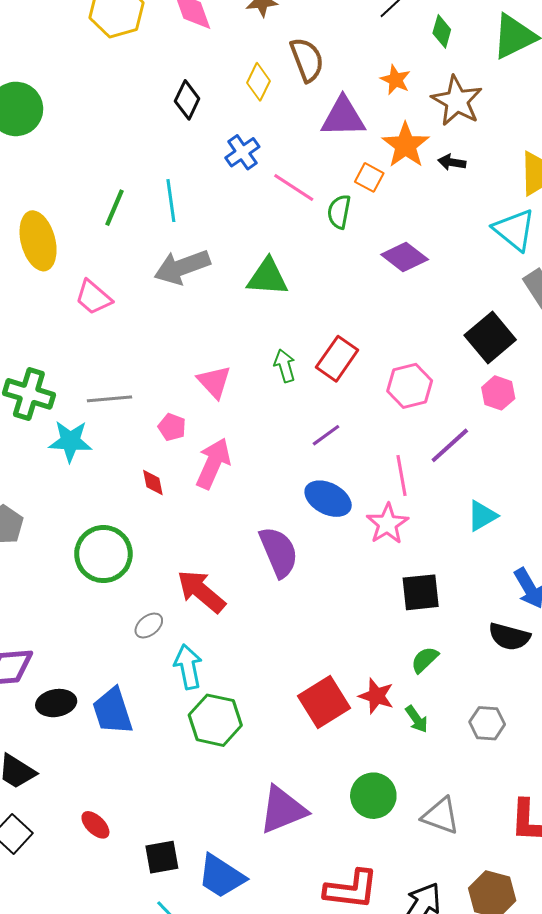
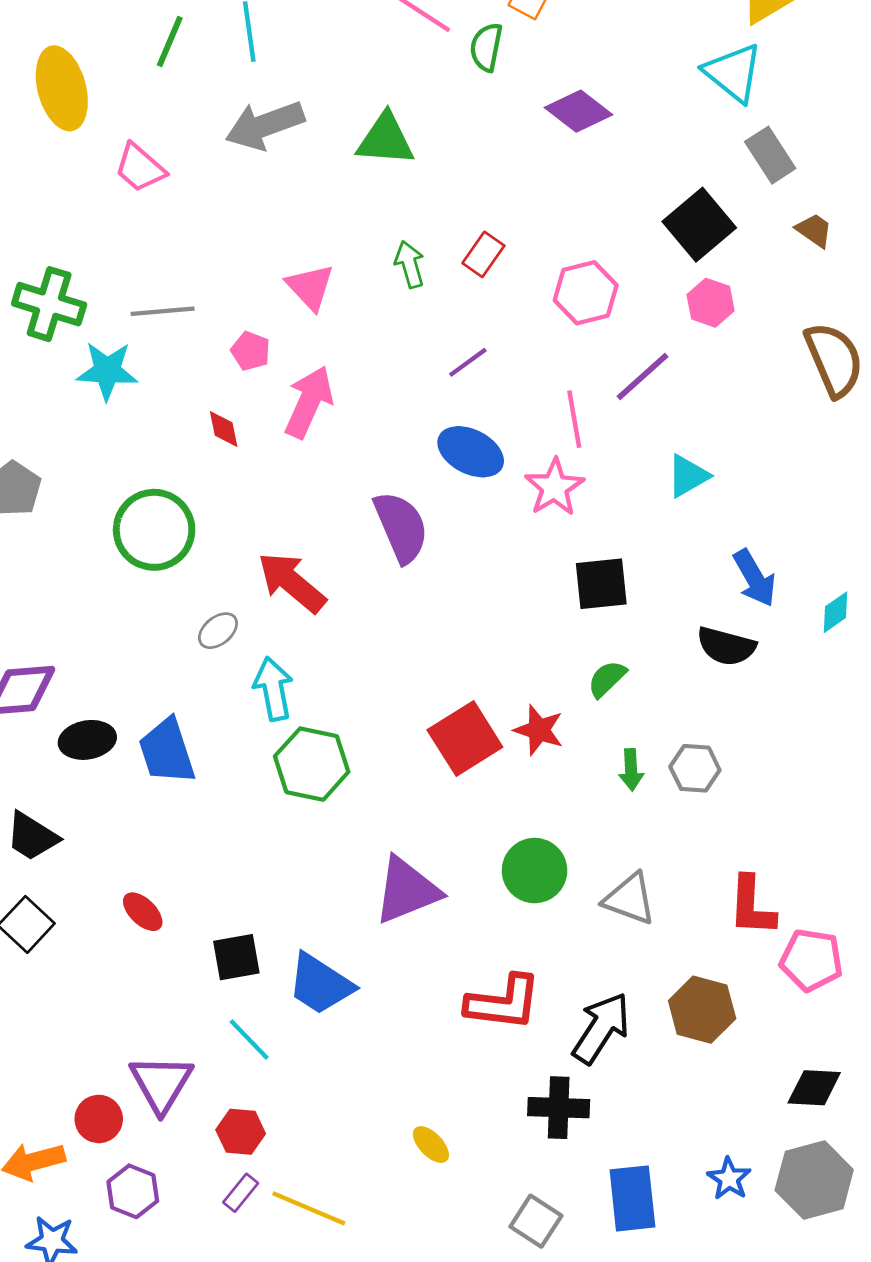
red rectangle: (337, 359) -> (483, 254), size x0.7
green arrow: (417, 719) -> (631, 770), moved, turned 32

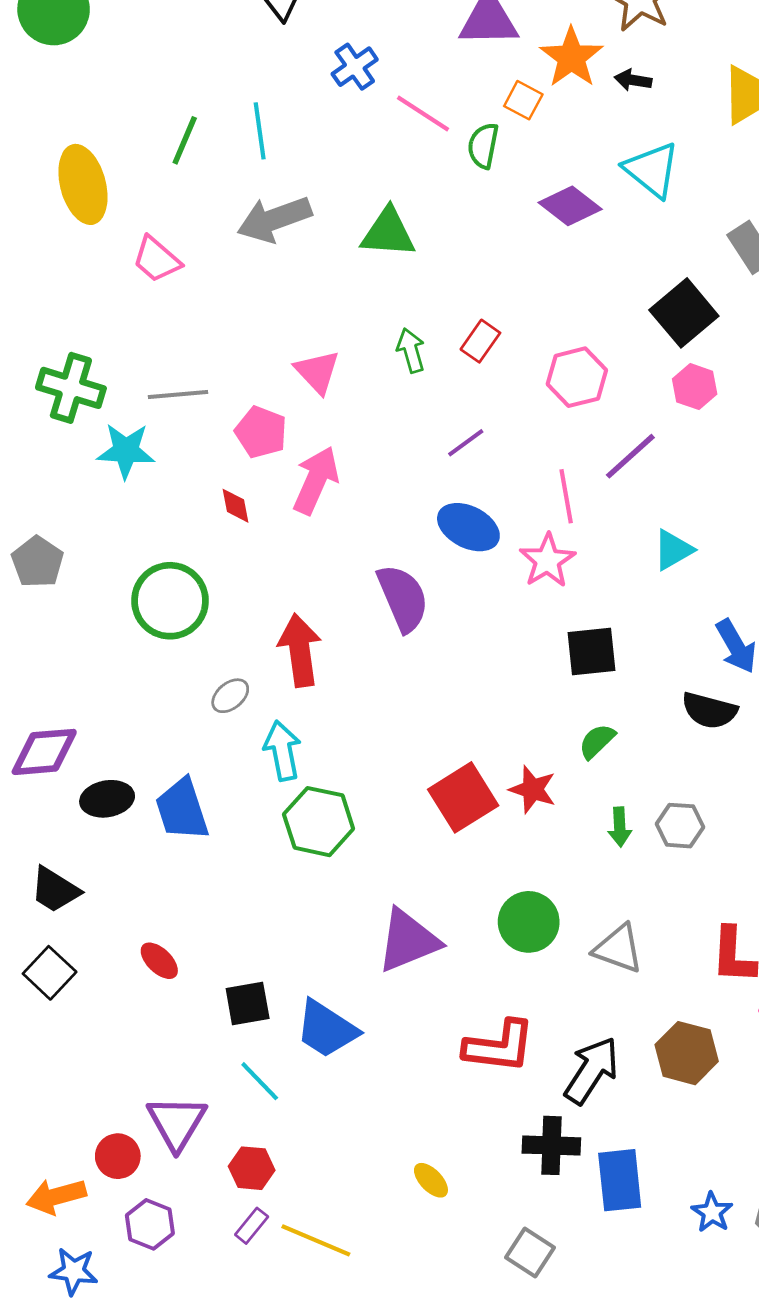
cyan triangle: (733, 73) -> (652, 170), moved
pink pentagon: (251, 351) -> (261, 432), size x1.4
red arrow: (292, 582) -> (300, 650), turned 42
blue rectangle: (632, 1198) -> (620, 1180), moved

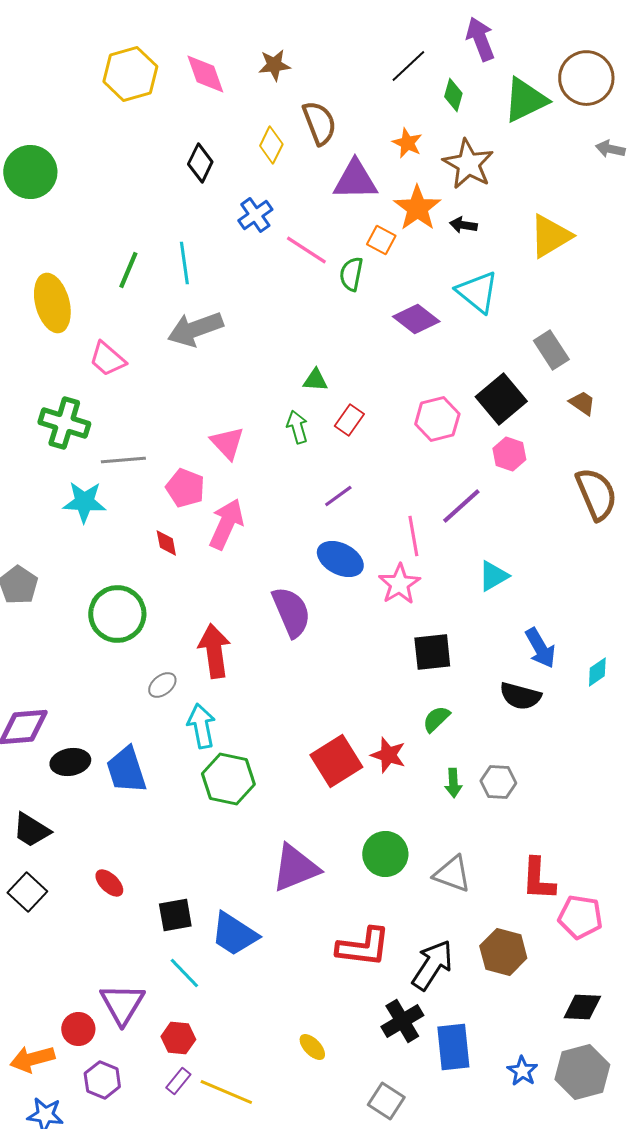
green triangle: (388, 233) -> (315, 380), moved, size x0.6
pink hexagon: (577, 377) -> (437, 419), moved
green cross: (71, 388) -> (64, 423), moved
black cross: (551, 1145) -> (402, 1021), turned -33

